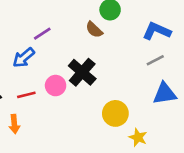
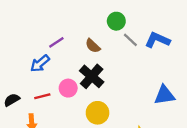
brown semicircle: (94, 30) -> (93, 46), moved
gray line: (155, 60) -> (130, 40), moved, turned 70
yellow circle: (115, 113) -> (98, 113), moved

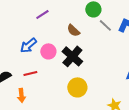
purple line: (56, 42) -> (42, 14), moved
pink circle: (68, 88) -> (48, 51), moved

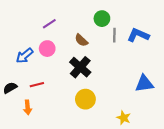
gray line: (105, 25) -> (114, 35), turned 48
blue arrow: (28, 45) -> (24, 56), moved
pink circle: (48, 51) -> (47, 49), moved

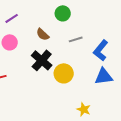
gray line: (114, 35) -> (76, 39), moved, turned 72
blue L-shape: (138, 35) -> (101, 50), moved, turned -75
yellow circle: (85, 99) -> (64, 73), moved

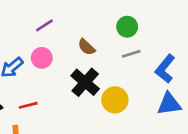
green circle: (63, 13) -> (127, 27), moved

